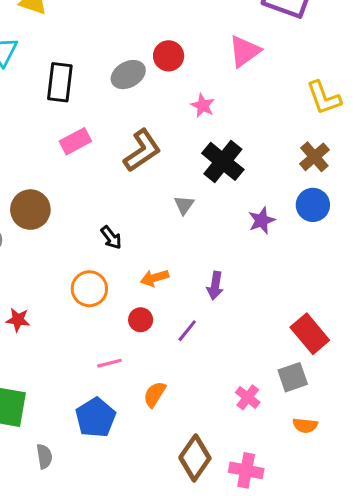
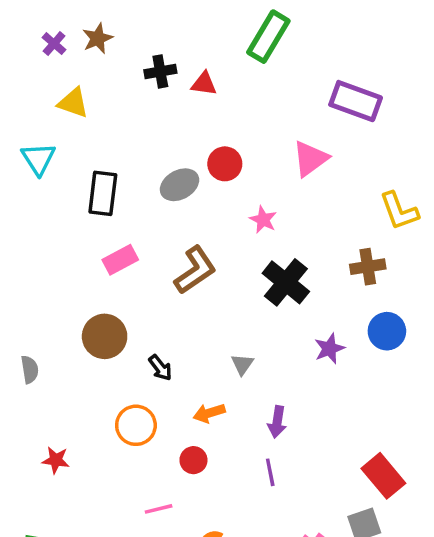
brown cross: (314, 157) -> (368, 267), moved, turned 32
gray triangle: (184, 205) -> (242, 364), moved
brown circle: (30, 210) -> (105, 336), moved
purple line: (187, 331) -> (270, 472), moved, turned -50

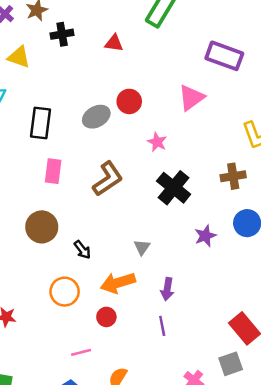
black cross: (160, 71) -> (62, 34), moved
pink rectangle: (120, 260) -> (53, 171), turned -55
orange arrow: (209, 413) -> (118, 283), size x1.5

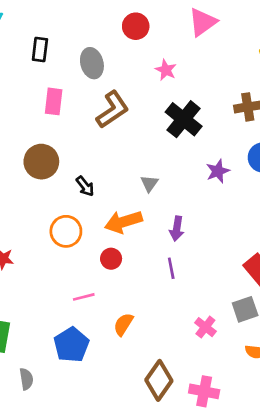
gray ellipse: (96, 117) -> (92, 63), moved, turned -76
black rectangle: (40, 123) -> (40, 49), size x0.7

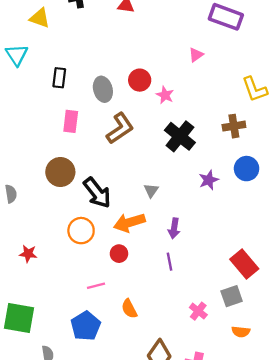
pink triangle: (203, 22) -> (196, 55), size x0.6
red circle: (136, 26) -> (140, 80), moved
black arrow: (85, 186) -> (97, 193), size x1.8
orange semicircle: (123, 324) -> (129, 309), turned -60

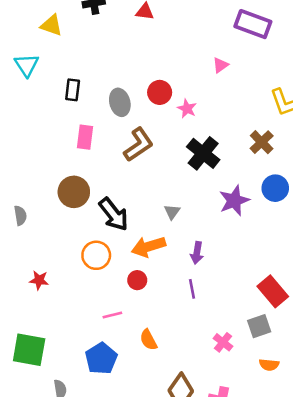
brown cross: (234, 126) -> (262, 142), turned -35
purple star: (209, 180) -> (234, 201), size x1.4

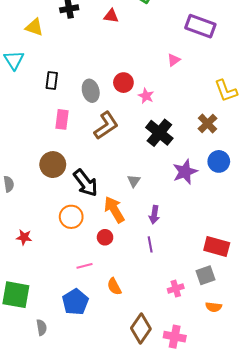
orange arrow: (148, 247) -> (114, 210), turned 76
red rectangle: (273, 291) -> (217, 247), turned -35
pink cross: (223, 342) -> (176, 289), turned 35

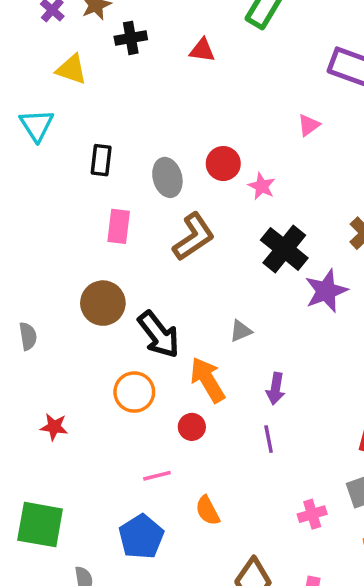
purple star: (185, 172) -> (326, 291), moved
gray triangle: (134, 181) -> (241, 331), turned 32

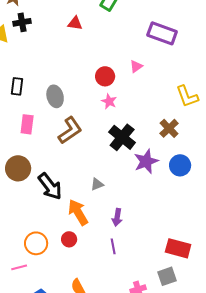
black cross: (131, 38) -> (22, 22), moved
red circle: (223, 164) -> (105, 76), moved
orange circle: (134, 392) -> (36, 243), moved
pink line: (157, 476) -> (19, 267), moved

